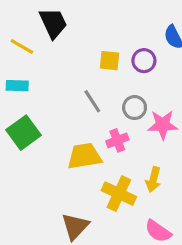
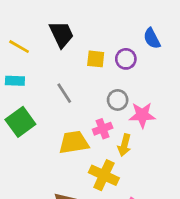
black trapezoid: (53, 23) -> (62, 34), moved
gray line: (92, 101) -> (64, 93), moved
yellow arrow: (153, 179) -> (124, 145), moved

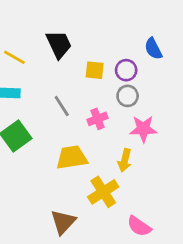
gray circle: (118, 100) -> (128, 96), moved
pink cross: (103, 129) -> (97, 119), moved
yellow cross: (104, 175) -> (103, 192), turned 32

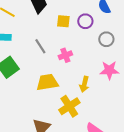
gray circle: (128, 96) -> (106, 39), moved
pink star: (143, 129) -> (109, 70), moved

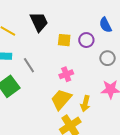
gray line: (40, 46) -> (29, 65), moved
yellow trapezoid: (47, 82) -> (61, 99), moved, turned -40

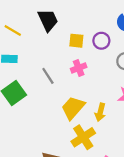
gray line: (29, 65) -> (48, 76), moved
pink cross: (66, 74) -> (79, 68), moved

